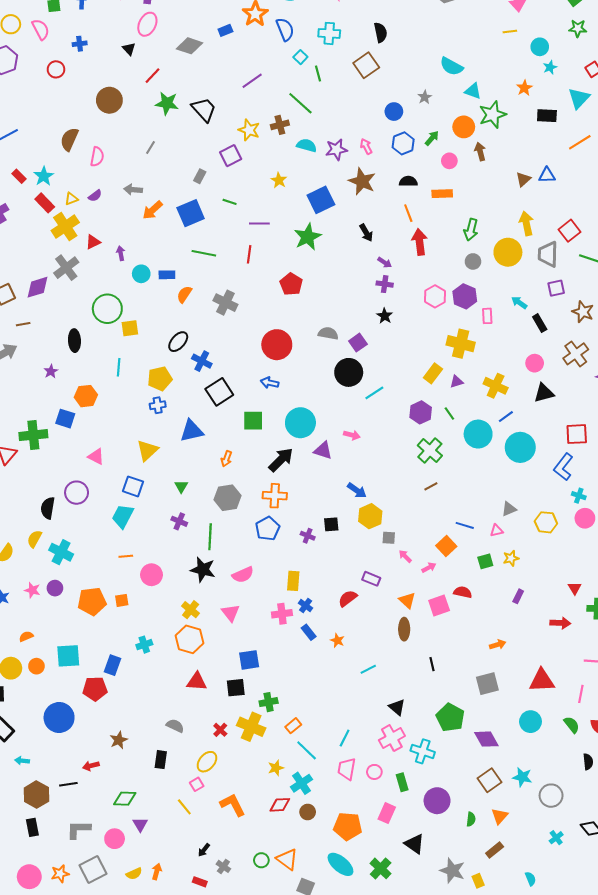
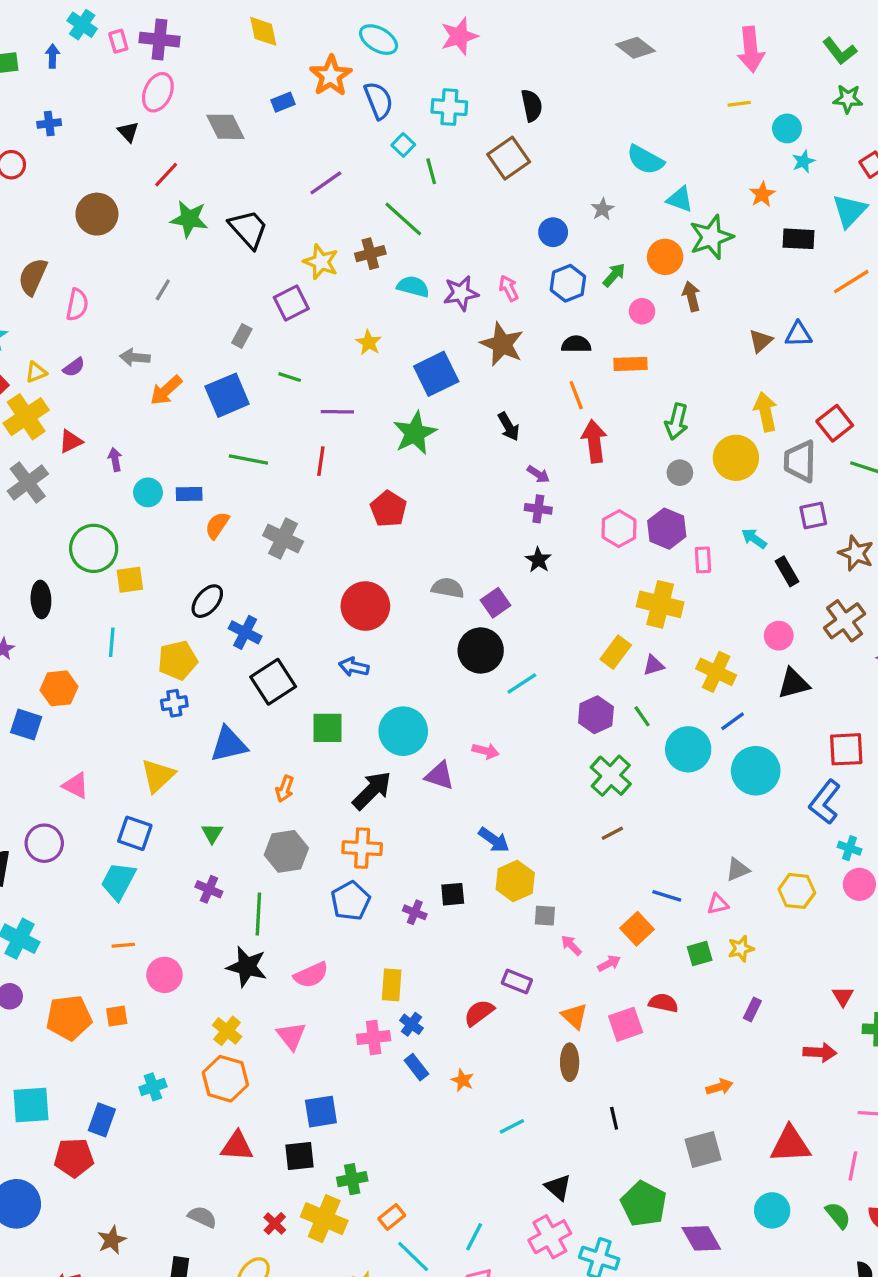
gray diamond: (190, 46) -> (225, 127), turned 45

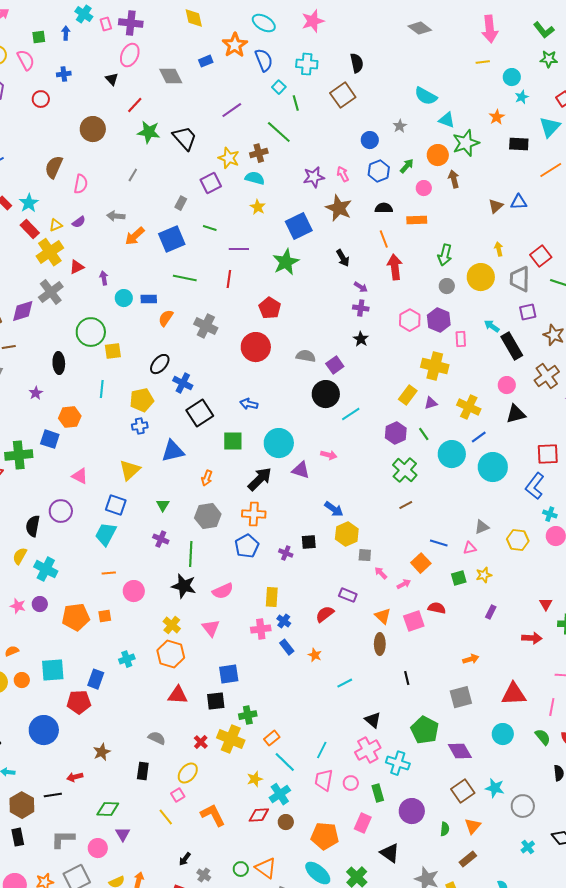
cyan semicircle: (413, 287) -> (255, 178), moved
yellow arrow: (766, 412) -> (499, 249), size x0.6
black rectangle: (787, 571) -> (512, 346), size x1.5
red circle: (365, 606) -> (256, 347), moved

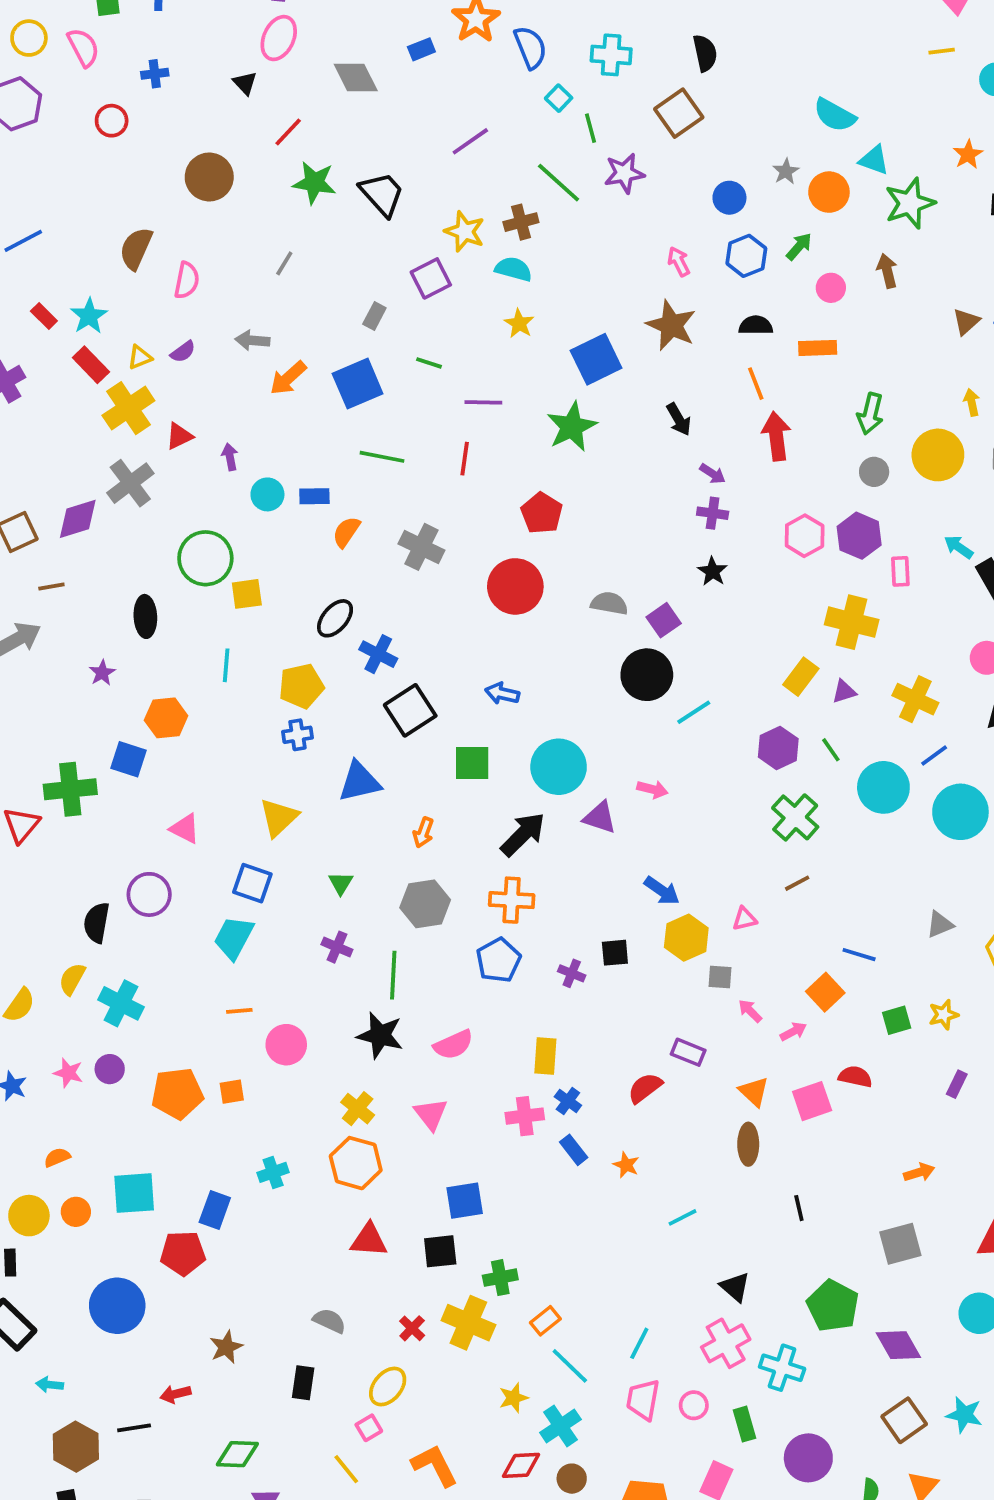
orange circle: (438, 155) -> (829, 192), moved
purple star: (314, 177) -> (624, 173), moved
pink triangle: (470, 548) -> (744, 919), moved

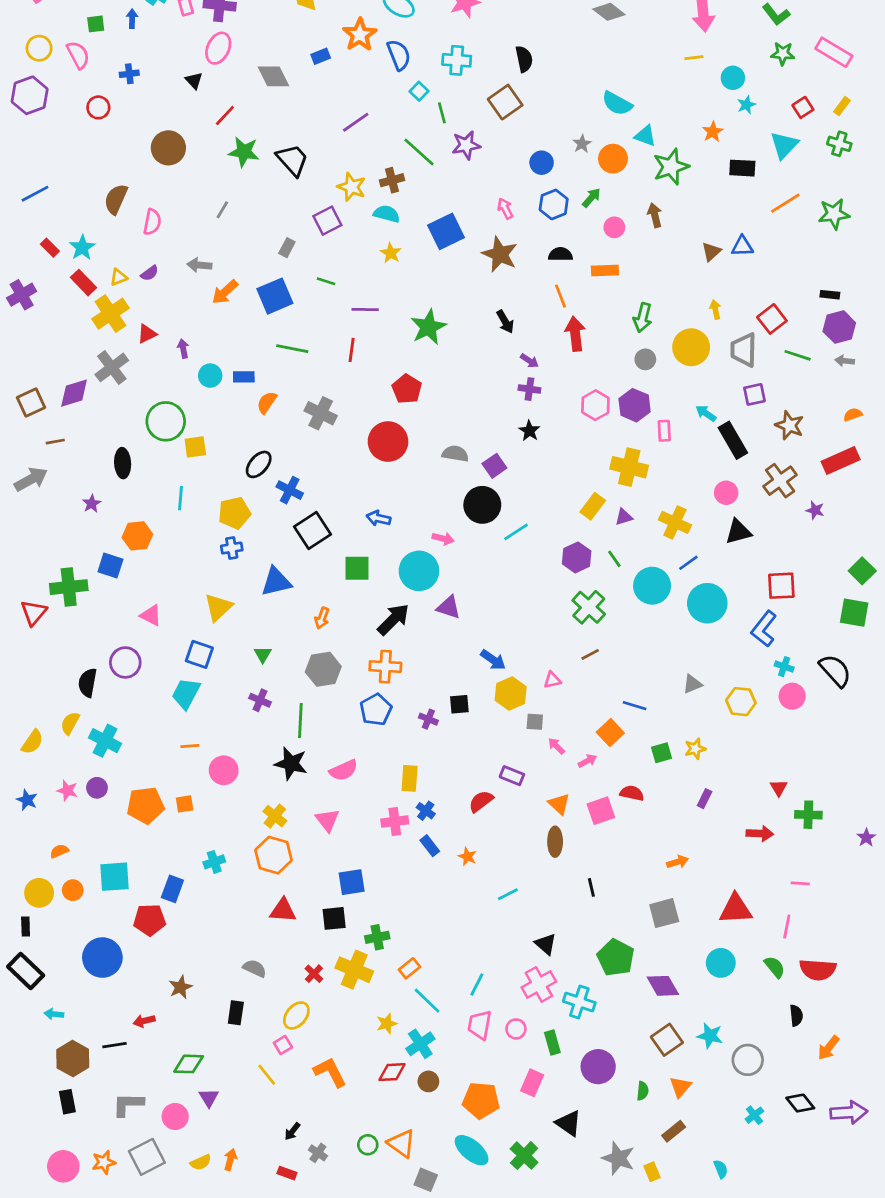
blue square: (596, 359) -> (446, 231), moved
pink arrow: (652, 789) -> (443, 539), moved

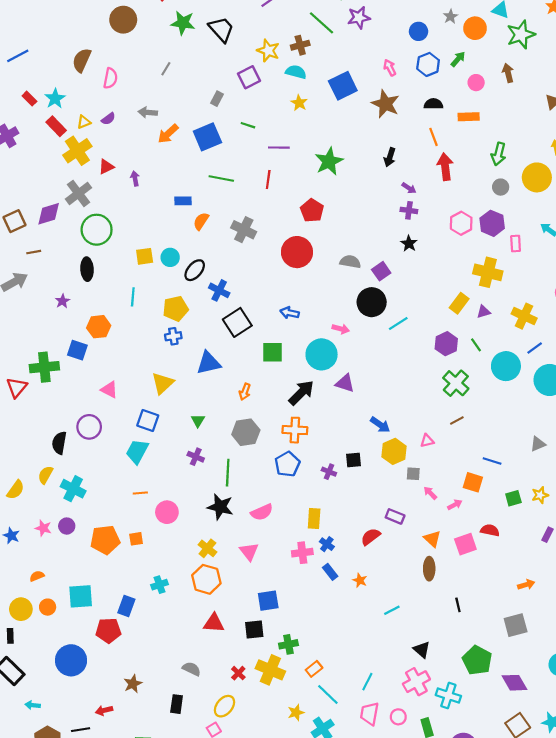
black arrow: (505, 322) -> (390, 157), turned 48
cyan circle: (210, 376) -> (170, 257), moved
green circle: (166, 421) -> (97, 230), moved
orange square: (610, 733) -> (473, 482), turned -30

